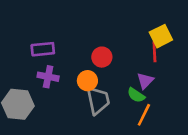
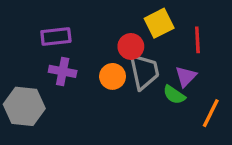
yellow square: (161, 36) -> (159, 23), moved
gray trapezoid: (98, 100) -> (144, 71), moved
orange line: (144, 115) -> (211, 113), moved

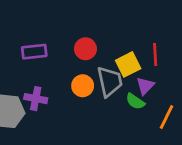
yellow square: (159, 23) -> (128, 64), moved
red circle: (131, 46) -> (85, 49), moved
purple cross: (63, 71) -> (36, 99), moved

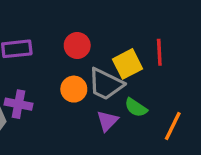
gray trapezoid: (110, 81) -> (106, 84), turned 128
purple triangle: (145, 86) -> (107, 121), moved

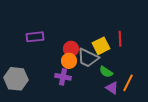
red circle: (77, 45) -> (71, 49), moved
purple cross: (18, 104) -> (63, 77), moved
purple triangle: (107, 121) -> (112, 88), moved, turned -40

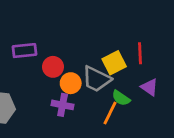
red circle: (71, 49) -> (53, 67), moved
orange line: (128, 83) -> (110, 113), moved
purple triangle: (112, 88) -> (149, 87), moved

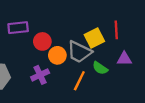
purple triangle: (149, 87) -> (124, 59), turned -35
purple cross: (63, 105) -> (40, 75), moved, turned -36
orange line: (110, 113) -> (79, 81), moved

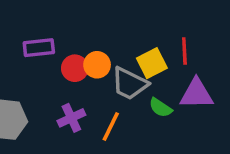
orange circle: (57, 55) -> (97, 65), moved
purple triangle: (124, 59) -> (196, 94), size x1.5
orange line: (79, 81) -> (111, 126), moved

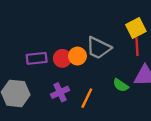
purple rectangle: (39, 48) -> (37, 58), moved
yellow square: (152, 63) -> (136, 28), moved
gray trapezoid: (130, 84) -> (99, 48), moved

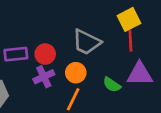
orange circle: (77, 56) -> (76, 73), moved
purple cross: (60, 92) -> (44, 77), moved

